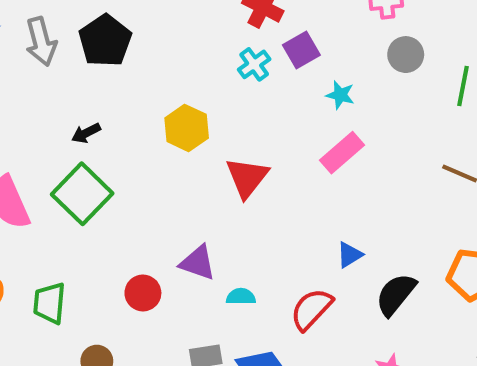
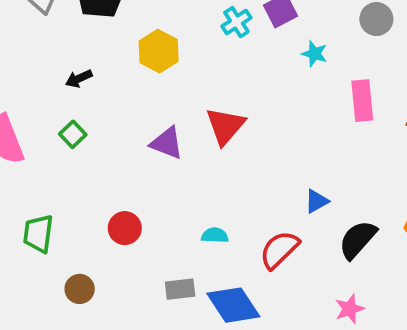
yellow hexagon: (187, 128) -> (159, 51), moved
pink rectangle: (342, 153) -> (362, 101), moved, turned -57
green square: (82, 194) -> (73, 134), size x0.5
purple triangle: (198, 263) -> (167, 143), moved

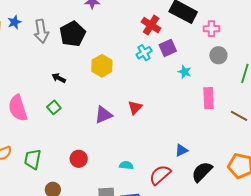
black arrow: (79, 79) -> (59, 78), turned 48
red triangle: (225, 126) -> (135, 108), size x0.7
purple triangle: (167, 143) -> (104, 115), turned -48

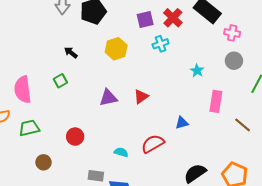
purple square: (168, 48) -> (145, 20), moved
pink semicircle: (18, 108) -> (23, 90), moved
blue triangle: (181, 150) -> (182, 123), moved
green trapezoid: (33, 159) -> (29, 128), turned 55
red semicircle: (160, 175) -> (153, 144), moved

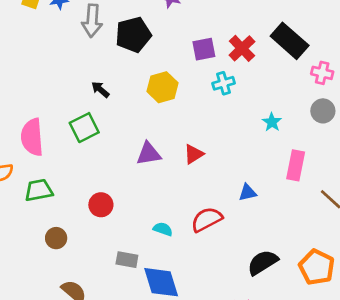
green square: (60, 81) -> (84, 128), size x1.5

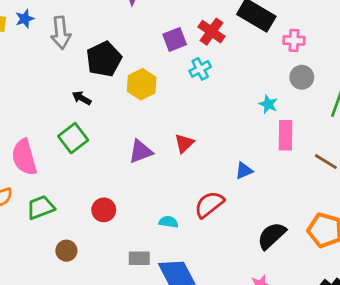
black pentagon: (133, 35) -> (104, 59), moved
cyan star: (272, 122) -> (268, 104), moved

